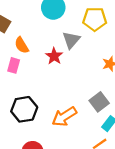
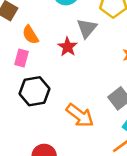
black hexagon: (24, 109) -> (35, 91), moved
orange arrow: (64, 117) -> (80, 115), turned -110

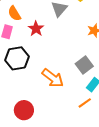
red star: (68, 47) -> (36, 29), moved

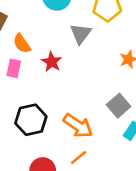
black hexagon: (17, 58) -> (31, 120), moved
orange line: (85, 103) -> (79, 158), moved

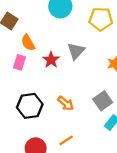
gray triangle: (81, 34) -> (76, 51), moved
orange arrow: (78, 126) -> (66, 103), moved, size x0.7

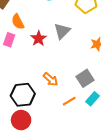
black hexagon: (30, 106) -> (23, 95), moved
orange line: (66, 140) -> (69, 101), moved

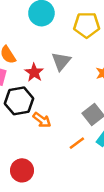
orange arrow: (51, 79) -> (42, 120), moved
black hexagon: (23, 95) -> (19, 101), moved

